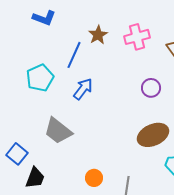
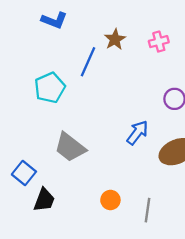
pink cross: (137, 37) -> (159, 42), size x0.7
blue arrow: (83, 89) -> (137, 133), moved

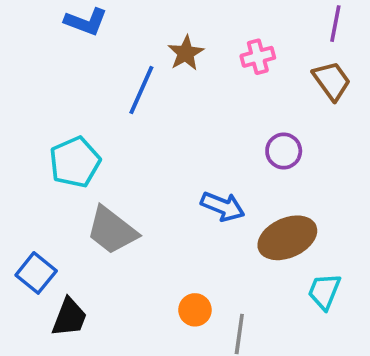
cyan pentagon: (50, 88) -> (75, 162), moved
blue arrow: (137, 133) -> (223, 206), turned 75
orange circle: (110, 200) -> (195, 310), moved

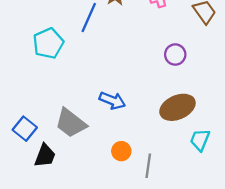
cyan pentagon: (75, 162) -> (48, 43), moved
blue arrow: (223, 206) -> (112, 101), moved
gray trapezoid: (112, 230) -> (71, 123), moved

